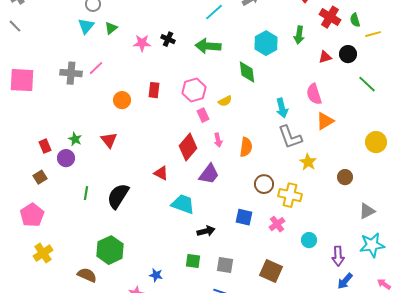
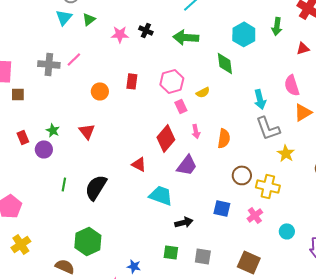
brown square: (40, 177) -> (18, 94), moved, turned 32

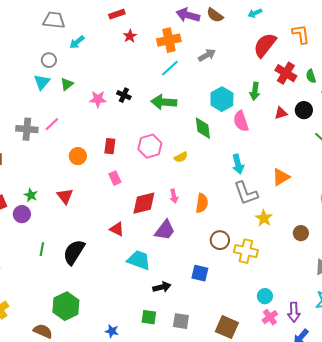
pink semicircle: (292, 85) -> (241, 121), moved
pink rectangle: (181, 106) -> (115, 178), moved
red diamond: (166, 138) -> (144, 203), turned 36
pink cross: (255, 215) -> (270, 317), moved

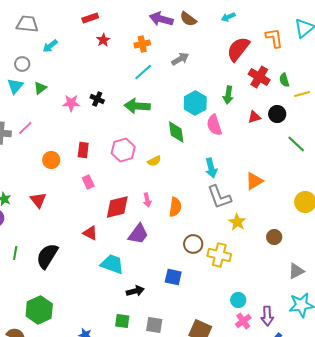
orange cross: (169, 40) -> (142, 44), size x0.7

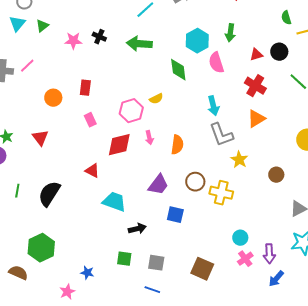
red cross: (259, 77) -> (255, 86), moved
pink hexagon: (123, 150) -> (131, 111), moved
purple trapezoid: (138, 234) -> (158, 185), moved

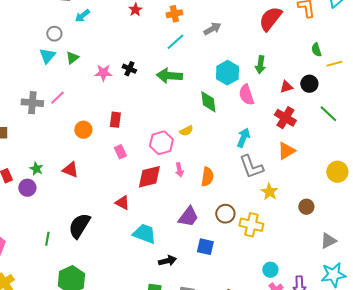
cyan arrow: (213, 106) -> (243, 138), turned -144
red triangle: (40, 138) -> (70, 170), turned -30
green line: (17, 191) -> (47, 239), moved

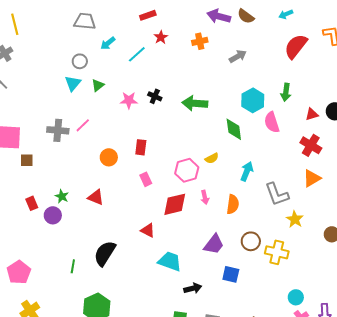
cyan line: (175, 42) -> (137, 54), moved
cyan arrow: (243, 138) -> (247, 171), moved

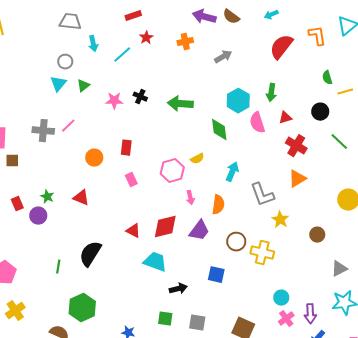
cyan arrow: (108, 43) -> (93, 44), turned -63
red triangle: (312, 114) -> (285, 118), moved
red diamond: (175, 204) -> (165, 227), moved
purple trapezoid: (214, 244) -> (199, 231), moved

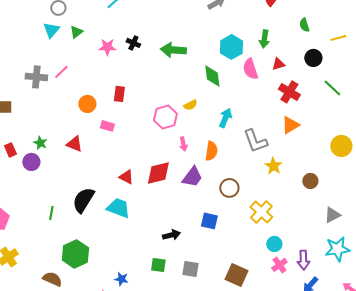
green semicircle: (327, 78) -> (304, 25), moved
pink rectangle: (131, 180) -> (107, 126), moved, turned -48
yellow cross: (262, 253) -> (261, 212), moved, turned 30
cyan trapezoid: (155, 262) -> (118, 208), moved

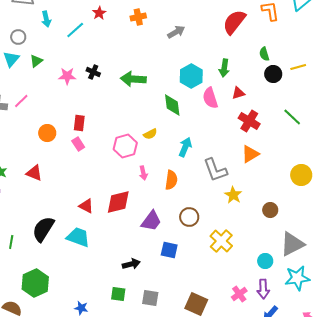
black circle: (313, 58) -> (273, 74), moved
pink rectangle: (107, 126) -> (78, 144), moved, turned 40
purple trapezoid: (192, 177) -> (151, 221), moved
gray triangle: (332, 215) -> (292, 244), size x1.5
cyan circle: (274, 244) -> (265, 261), moved

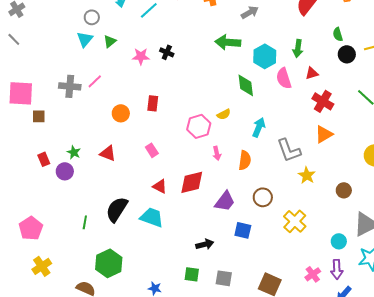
green arrow: (133, 79) -> (228, 42), moved
pink rectangle: (78, 144) -> (152, 150), moved

